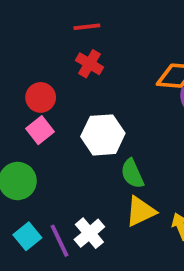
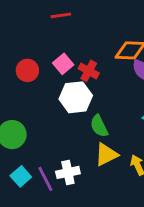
red cross: (90, 64) -> (89, 71), moved
pink square: (40, 130) -> (63, 64), moved
white cross: (89, 233) -> (68, 172), turned 30

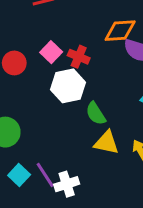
yellow triangle: (106, 155) -> (106, 143), turned 45
white cross: (68, 172) -> (67, 184), moved

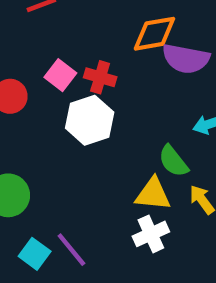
green semicircle: (96, 113) -> (173, 161), moved
white cross: (67, 184) -> (151, 234), moved

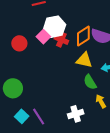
orange diamond: (154, 34) -> (83, 36), moved, turned -30
white hexagon: (90, 120) -> (55, 27), moved
yellow triangle: (153, 194) -> (84, 60), moved

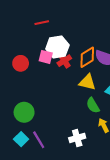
pink square: (43, 37) -> (46, 57), turned -32
red cross: (61, 40) -> (64, 61), turned 32
green circle: (13, 88) -> (24, 112), moved

